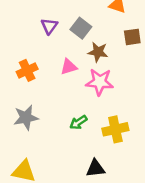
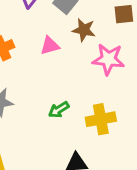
pink star: (100, 82) -> (108, 59), moved

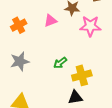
yellow cross: (101, 119) -> (82, 75), moved

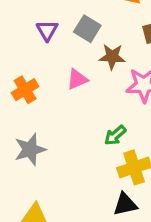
green arrow: (60, 63) -> (115, 135), moved

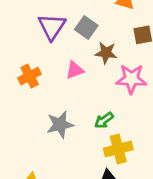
purple triangle: (47, 30) -> (52, 27), size x1.5
gray star: (30, 149) -> (60, 125), moved

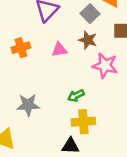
gray square: (86, 28) -> (90, 14), moved
gray star: (60, 125) -> (28, 105), moved

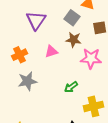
gray star: (28, 105) -> (27, 81), moved
yellow cross: (83, 122) -> (93, 106), moved

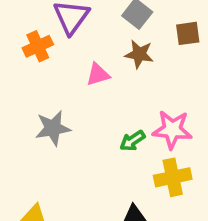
orange cross: (19, 55) -> (38, 46), moved
pink star: (91, 58) -> (172, 130), moved

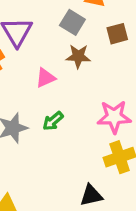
green arrow: (132, 141) -> (53, 121), moved

